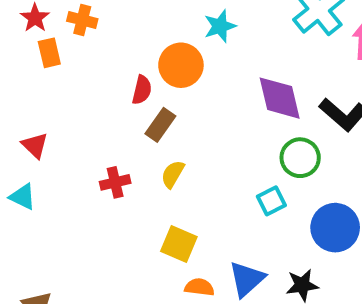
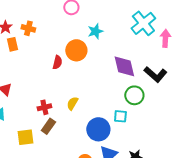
brown rectangle: (160, 125) -> (48, 126), moved
cyan square: (271, 201) -> (120, 116), turned 32
blue circle: (335, 228) -> (98, 129), moved
yellow square: (179, 244) -> (25, 137), moved, turned -30

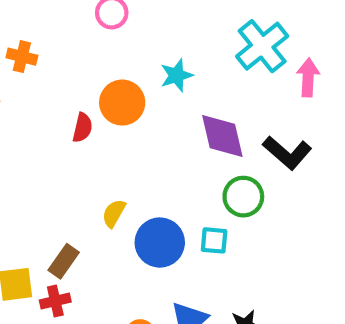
cyan star: (95, 31) -> (176, 75), moved
red cross: (44, 107) -> (55, 301), moved
blue circle: (98, 129) -> (160, 243), moved

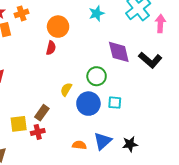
orange cross: (22, 57) -> (22, 13), turned -32
cyan star: (176, 75) -> (97, 13), moved
orange circle: (122, 103) -> (58, 27), moved
green circle: (243, 197) -> (97, 76), moved

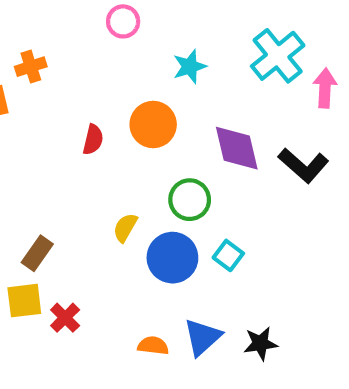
orange circle: (58, 27) -> (153, 125), moved
cyan square: (115, 103) -> (228, 255), turned 32
brown rectangle: (42, 113) -> (37, 253), moved
red cross: (38, 132) -> (65, 318), turned -32

